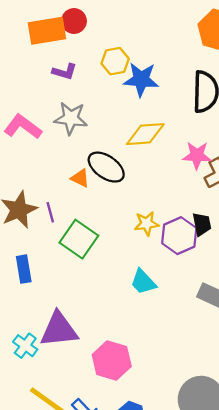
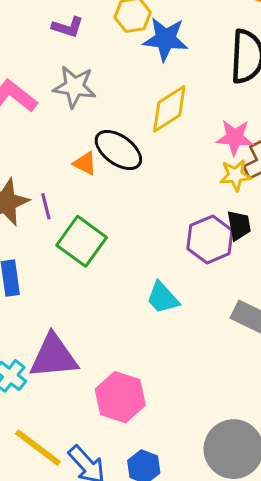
yellow diamond: (145, 134) -> (169, 109), turned -30
yellow star: (147, 224) -> (235, 175), moved

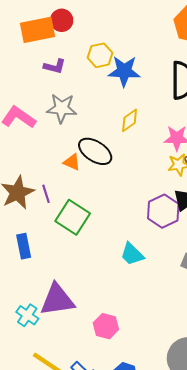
yellow diamond: (169, 109) -> (130, 120), size x0.7
pink hexagon: (120, 397) -> (106, 326), size x0.7

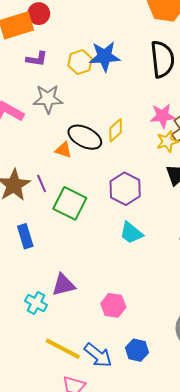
yellow hexagon: (100, 55) -> (80, 62), moved
yellow diamond: (130, 120) -> (116, 130), moved
purple hexagon: (163, 211) -> (125, 189), moved
purple triangle: (57, 300) -> (63, 285), size x0.7

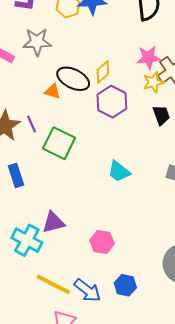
purple hexagon: (125, 189) -> (112, 102), moved
cyan cross: (36, 303) -> (27, 240), size x1.4

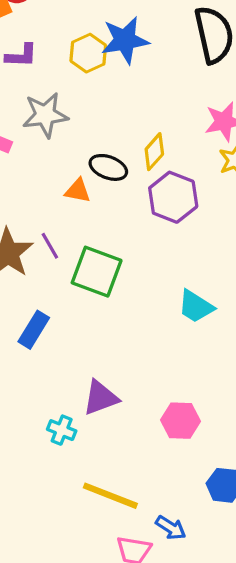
black ellipse: (73, 79) -> (108, 167), size x0.7
blue rectangle: (16, 175) -> (34, 330), turned 55
cyan cross: (27, 240) -> (62, 430), size x0.6
blue arrow: (87, 290) -> (171, 528), moved, size x0.7

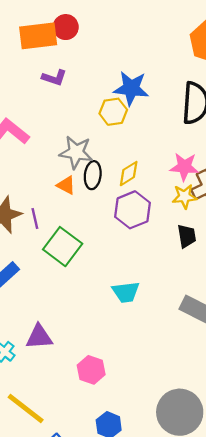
yellow hexagon: (88, 53) -> (113, 112), moved
gray star: (45, 115) -> (76, 152), moved
black ellipse: (108, 167) -> (93, 175), turned 60
cyan trapezoid: (196, 306) -> (126, 292), turned -56

